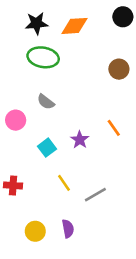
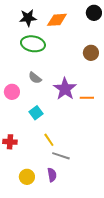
orange line: (114, 128) -> (87, 98), turned -56
purple star: (80, 140) -> (65, 89), moved, size x1.6
gray line: (95, 195) -> (61, 156), moved, turned 48

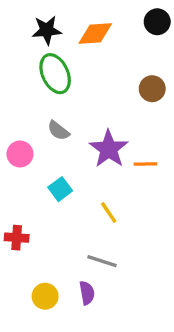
green ellipse: (33, 44) -> (55, 74), turned 55
yellow line: (49, 140) -> (109, 213), moved

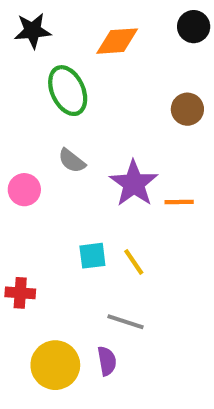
black star: (47, 30) -> (33, 31), moved
cyan square: (60, 189) -> (92, 256), moved, turned 30
yellow circle: (45, 296) -> (55, 365), size x1.5

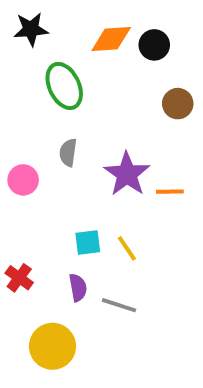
black circle: (194, 27) -> (154, 45), moved
gray semicircle: (72, 161) -> (68, 153), turned 60
red cross: (20, 293) -> (19, 278), turned 32
purple semicircle: (107, 361) -> (78, 288), moved

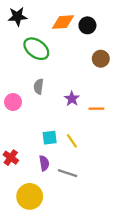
green ellipse: (64, 86) -> (36, 49), turned -30
purple star: (127, 174) -> (72, 99), size x0.6

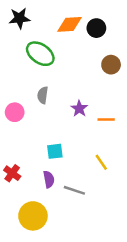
yellow line: (72, 141) -> (101, 162), moved

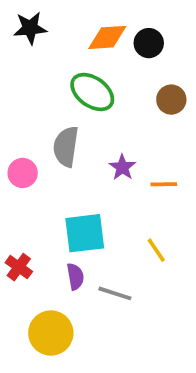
green ellipse: (40, 54) -> (92, 92), moved
gray semicircle: (43, 95) -> (66, 147), size x1.5
cyan square: (55, 151) -> (85, 233), size x1.6

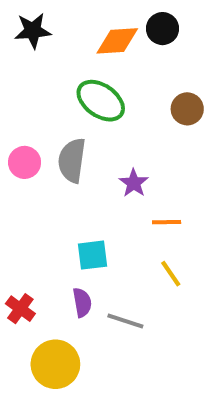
black circle: (149, 43) -> (163, 29), moved
pink circle: (23, 173) -> (25, 162), moved
orange line: (164, 184) -> (167, 222), moved
cyan square: (85, 233) -> (92, 255), size x0.7
red cross: (19, 267) -> (20, 309), moved

